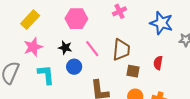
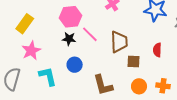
black star: (65, 48) -> (69, 39), moved
pink line: (92, 49) -> (90, 34), moved

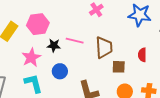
pink hexagon: (71, 17) -> (38, 24), moved
pink line: (90, 34) -> (75, 41), turned -30
pink star: (31, 51) -> (31, 57), moved

